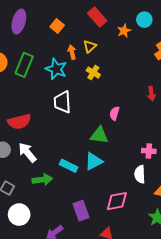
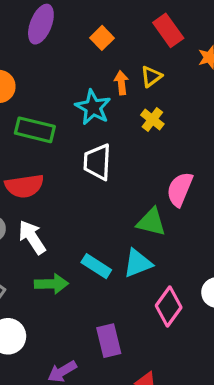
green rectangle: (24, 65) -> (35, 130), moved, turned 75
pink semicircle: (115, 113) -> (180, 189), size x1.5
pink diamond: (117, 201) -> (169, 307), moved, turned -50

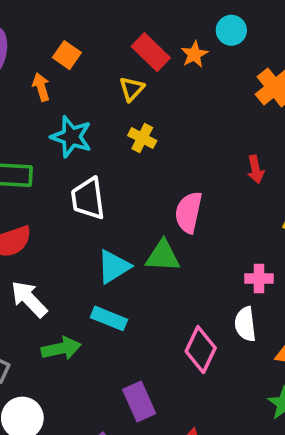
red rectangle: (168, 30) -> (151, 52), moved
orange arrow: (121, 83) -> (41, 87), moved
cyan triangle: (138, 263) -> (114, 267), moved

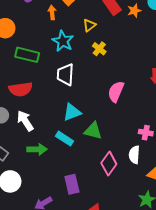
yellow triangle: (132, 89) -> (89, 25), moved
green triangle: (163, 256) -> (93, 131), moved

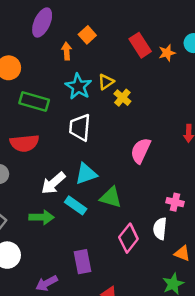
yellow triangle: (89, 25) -> (106, 82), moved
white arrow: (25, 121) -> (53, 183), moved, turned -100

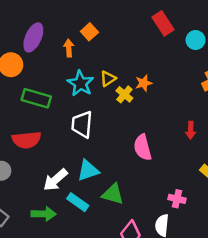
purple ellipse: (42, 22) -> (33, 37), moved
red rectangle: (140, 45) -> (163, 23), moved
orange star: (167, 53) -> (144, 83), moved
pink semicircle: (141, 151) -> (143, 147), turned -40

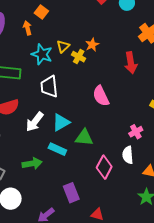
red arrow: (191, 130) -> (131, 63), moved, size x1.5
white arrow: (55, 180) -> (35, 122), moved
pink cross: (177, 199) -> (136, 132), turned -32

